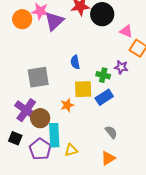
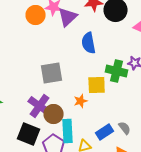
blue semicircle: (75, 62) -> (89, 43), moved, size x1.5
green cross: (103, 75) -> (117, 71), size x1.5
blue rectangle: (104, 97) -> (105, 132), moved
black square: (15, 138) -> (29, 134), size x1.6

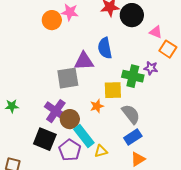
purple triangle: (68, 17) -> (84, 61), moved, turned 40
gray semicircle: (125, 128) -> (131, 114), moved, size x1.5
cyan rectangle: (68, 131) -> (84, 136), turned -35
blue rectangle: (105, 132) -> (133, 137), moved

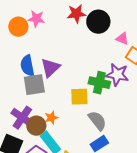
blue semicircle: (105, 48) -> (27, 66), moved
purple triangle: (84, 61) -> (50, 68), turned -40
purple star: (151, 68) -> (117, 75), size x1.6
orange star: (97, 106) -> (51, 118), moved

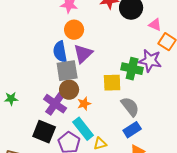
orange circle: (18, 27) -> (74, 30), moved
brown circle: (36, 126) -> (69, 90), moved

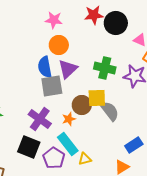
green cross: (132, 69) -> (105, 68), moved
brown circle: (69, 90) -> (82, 105), moved
gray semicircle: (130, 107) -> (110, 111), moved
blue rectangle: (132, 130) -> (134, 145), moved

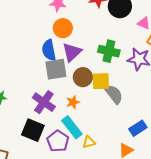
brown circle: (82, 105) -> (83, 77), moved

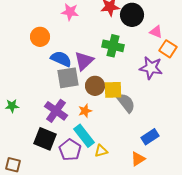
orange circle: (63, 28) -> (40, 37), moved
blue semicircle: (49, 50) -> (61, 59), turned 125
green cross: (109, 51) -> (113, 46), moved

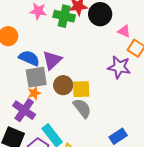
green cross: (113, 46) -> (64, 16), moved
gray semicircle: (126, 103) -> (82, 108), moved
orange star: (85, 111) -> (34, 93), moved

